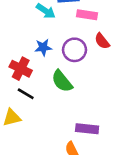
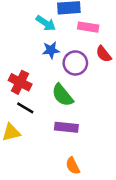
blue star: (43, 47) -> (51, 50), moved
purple rectangle: (87, 129) -> (66, 127), moved

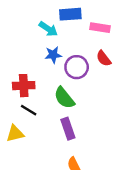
pink rectangle: (88, 27) -> (100, 28), moved
red cross: (20, 82) -> (24, 86), turned -30
purple rectangle: (66, 127) -> (68, 129), turned 65

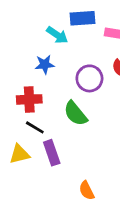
blue star: (53, 55) -> (45, 64), moved
purple rectangle: (68, 129) -> (52, 153), moved

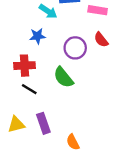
purple rectangle: (52, 153) -> (43, 123), moved
yellow triangle: (19, 154) -> (16, 124), moved

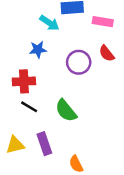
green semicircle: (63, 77) -> (66, 111), moved

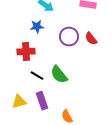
red semicircle: (107, 53) -> (91, 39), moved
black line: (29, 107) -> (37, 76), moved

